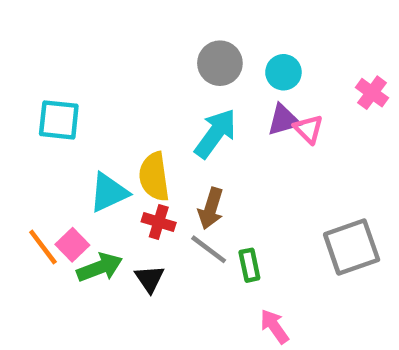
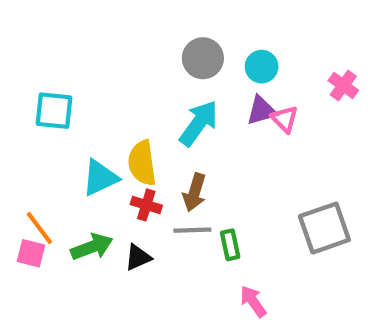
pink square: (72, 245) -> (31, 253), moved, turned -32
gray line: (209, 249) -> (192, 230), turned -39
black triangle: (150, 279) -> (138, 257), turned 40

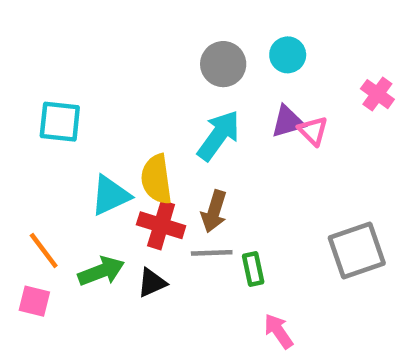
cyan circle: (262, 67) -> (288, 55), moved
red cross: (146, 205) -> (161, 225), size x1.4
pink square: (31, 253) -> (34, 301), moved

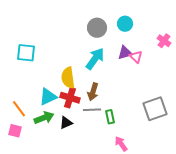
cyan triangle: (110, 195) -> (48, 97), moved

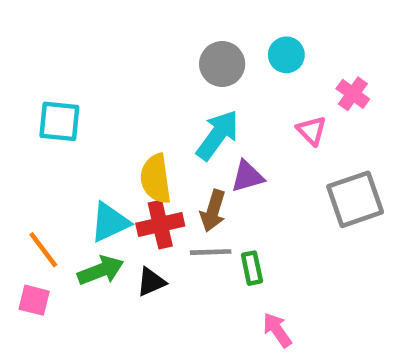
pink cross: (164, 41) -> (353, 94), moved
purple triangle: (125, 53) -> (247, 176), moved
red cross: (70, 98) -> (160, 225), turned -30
gray square: (155, 109) -> (355, 199), moved

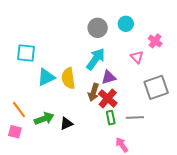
cyan triangle: (110, 222) -> (46, 77), moved
red cross: (160, 225) -> (108, 98), moved, turned -36
gray line: (211, 252) -> (135, 118), moved

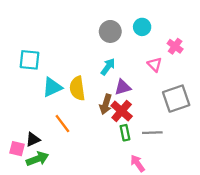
cyan arrow: (96, 59) -> (108, 67), size x0.7
orange line: (19, 109) -> (62, 124), moved
green arrow: (44, 119) -> (37, 159), moved
black triangle: (66, 124) -> (33, 139), moved

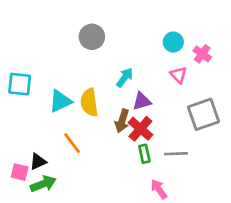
cyan circle: (142, 27) -> (173, 42), moved
gray circle: (110, 31) -> (92, 37), moved
cyan square: (29, 60) -> (20, 84), moved

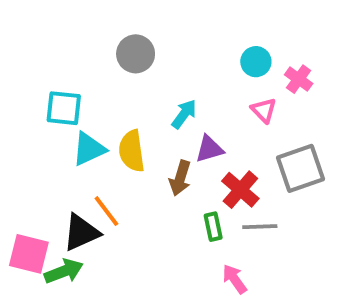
cyan square: (20, 84) -> (64, 108), moved
red cross: (140, 129) -> (240, 190), moved
black triangle: (38, 162) -> (81, 232), moved, size x1.5
pink square: (20, 172) -> (29, 254), size x1.5

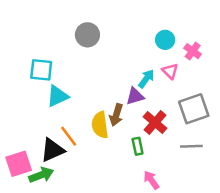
cyan arrow: (184, 114) -> (146, 79), moved
yellow semicircle: (132, 151) -> (100, 125), moved
gray line: (260, 227) -> (191, 146), moved
pink square: (29, 254) -> (19, 164), turned -32

